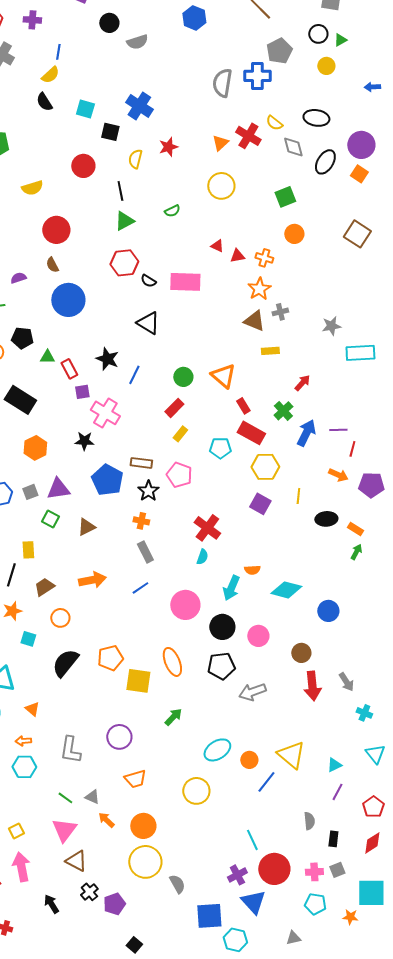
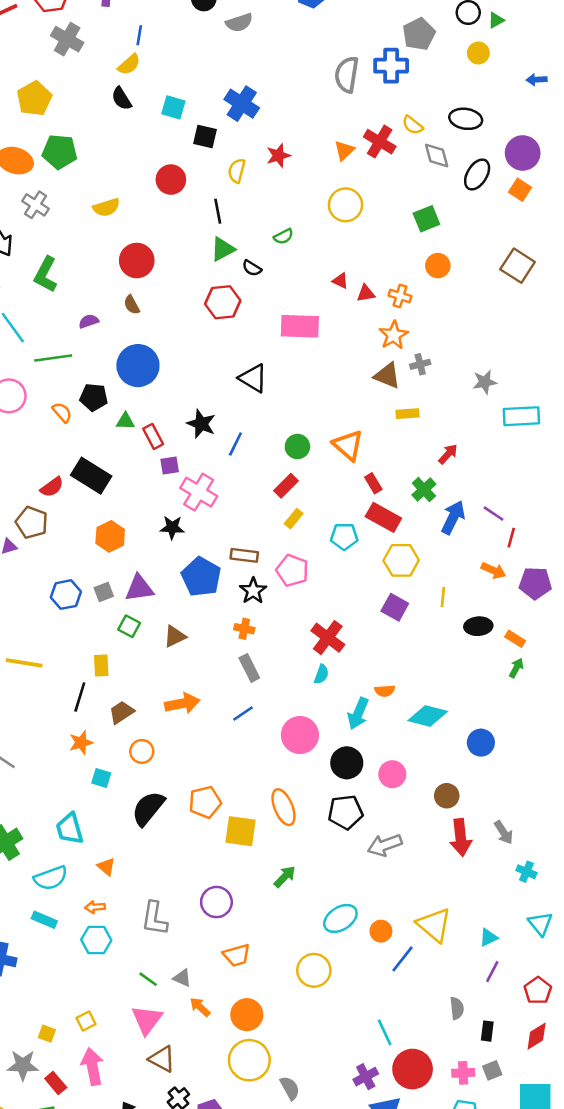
black semicircle: (148, 281) -> (252, 268), moved
blue circle: (68, 300) -> (138, 366), moved
purple line: (338, 430) -> (494, 514), turned 36

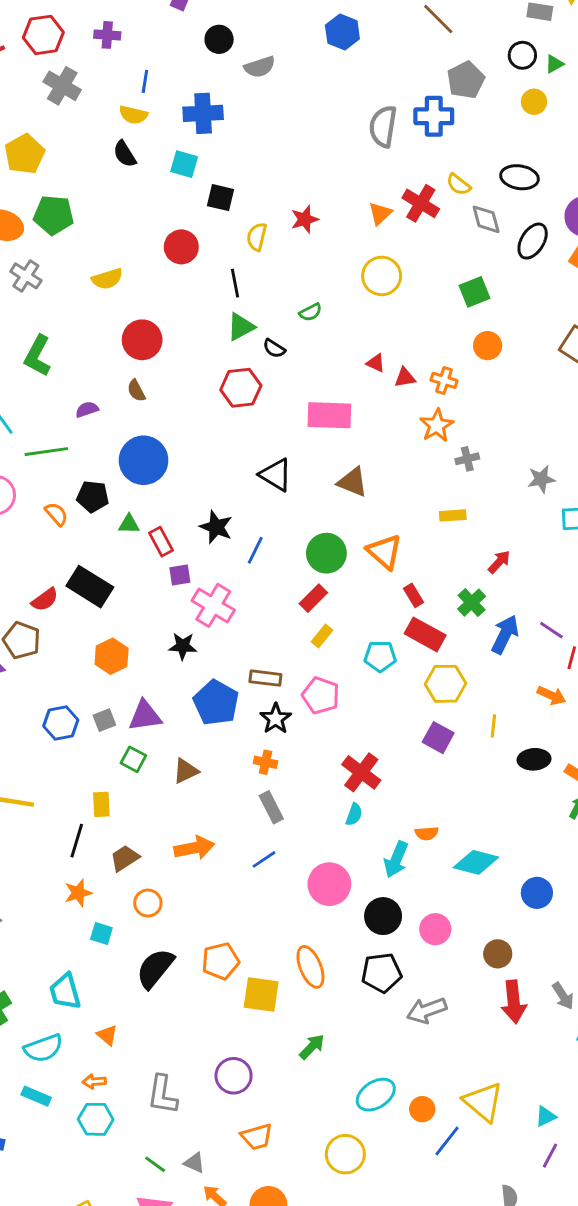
yellow semicircle: (129, 64) -> (133, 115), turned 55
blue cross: (242, 104) -> (203, 113), moved, turned -36
brown triangle: (387, 376) -> (353, 482), moved
green circle: (297, 447) -> (326, 553), size x1.4

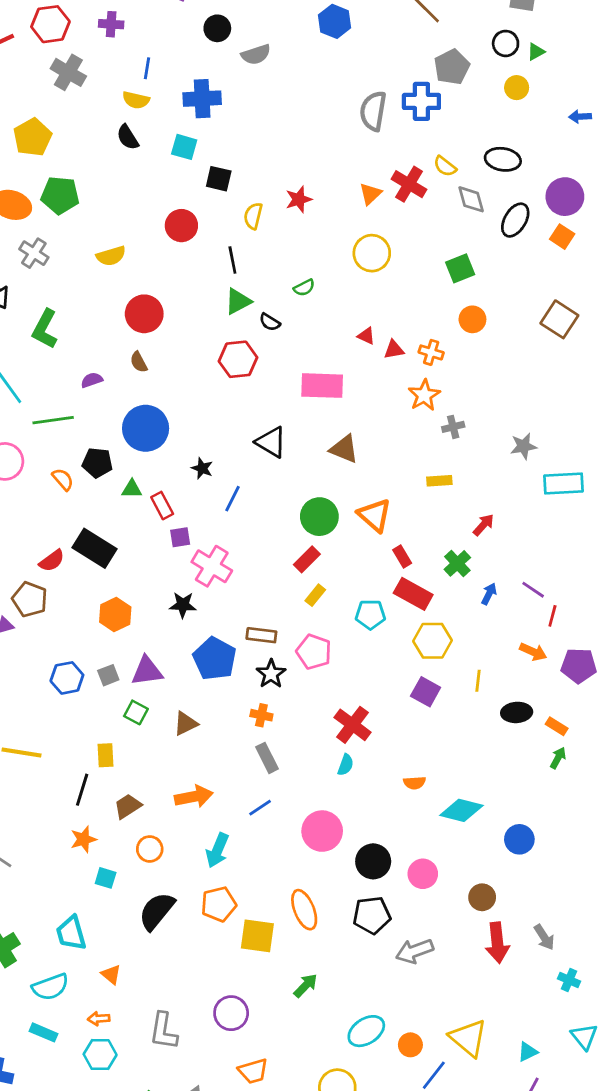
black star: (216, 527) -> (202, 468), moved, size x0.7
blue line: (255, 550) -> (232, 499), moved
blue arrow: (505, 634) -> (489, 594), size x0.6
cyan arrow: (396, 859) -> (217, 850), moved

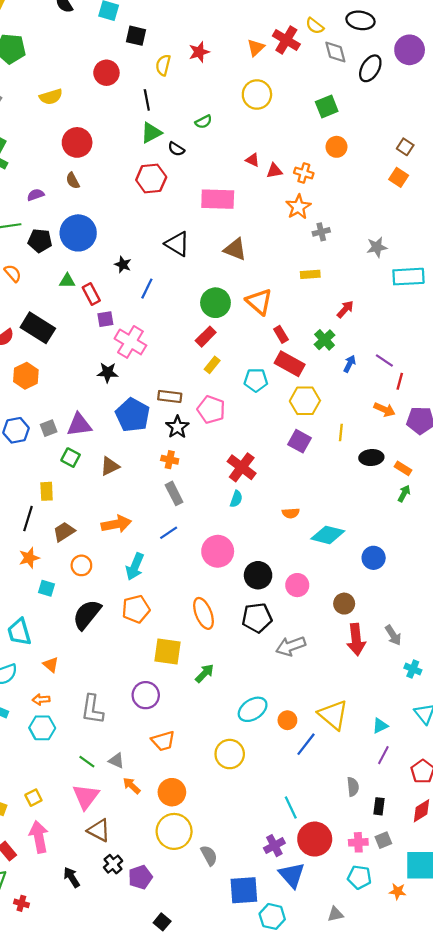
orange square: (562, 237) -> (399, 177), moved
brown square: (559, 319) -> (405, 147), size x0.6
black pentagon: (97, 463) -> (40, 241), moved
orange hexagon: (115, 615) -> (26, 376), moved
yellow square: (257, 936) -> (168, 652), moved

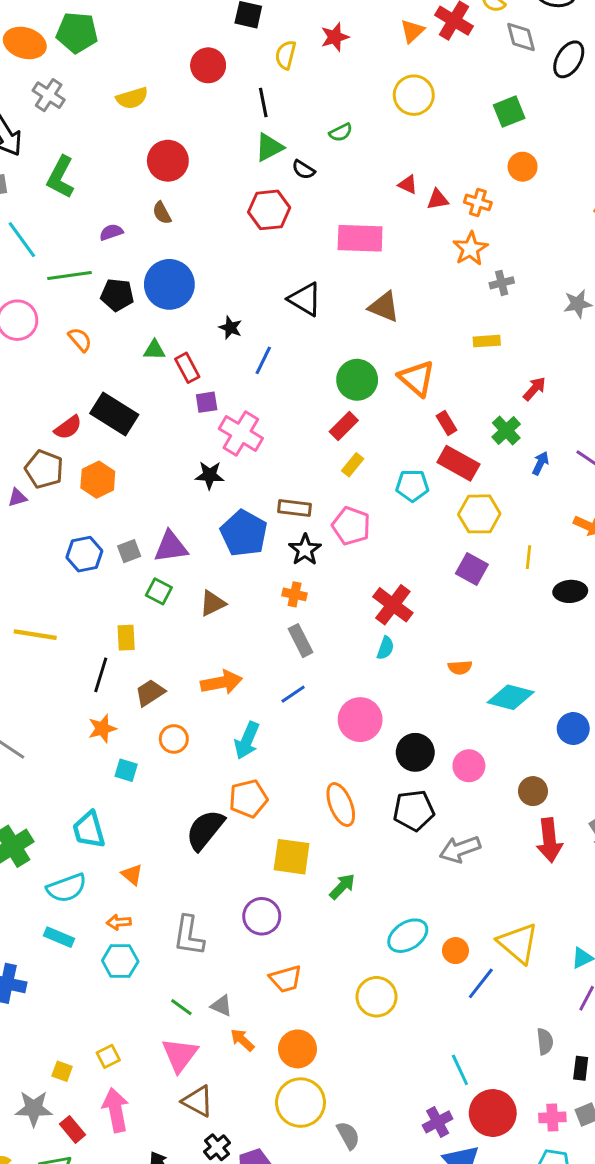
black semicircle: (87, 614) -> (205, 830), moved

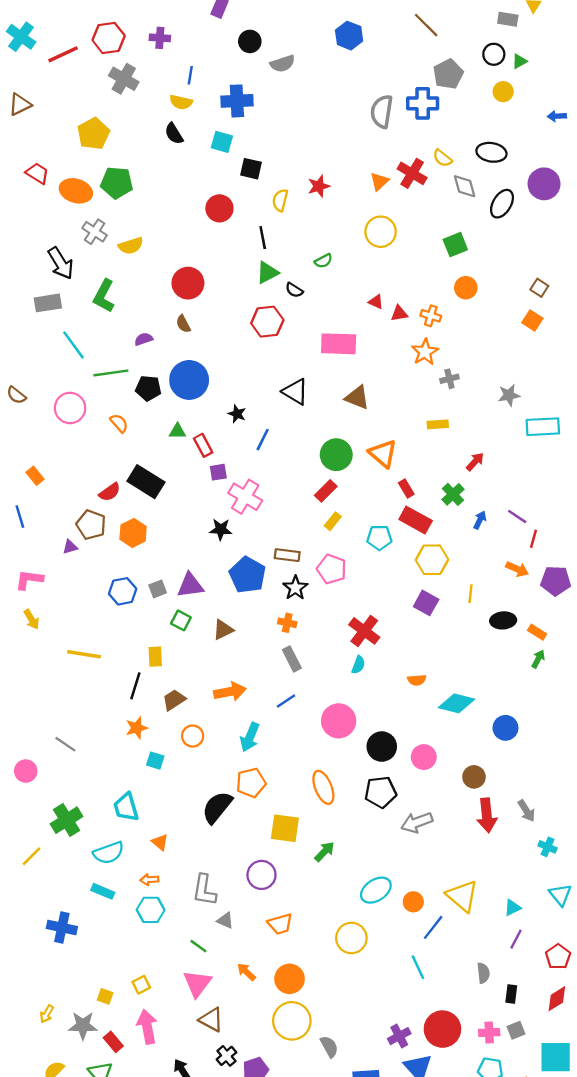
yellow semicircle: (132, 98) -> (131, 246), moved
gray triangle: (222, 1006) -> (225, 920), moved
cyan line: (460, 1070) -> (418, 967), moved

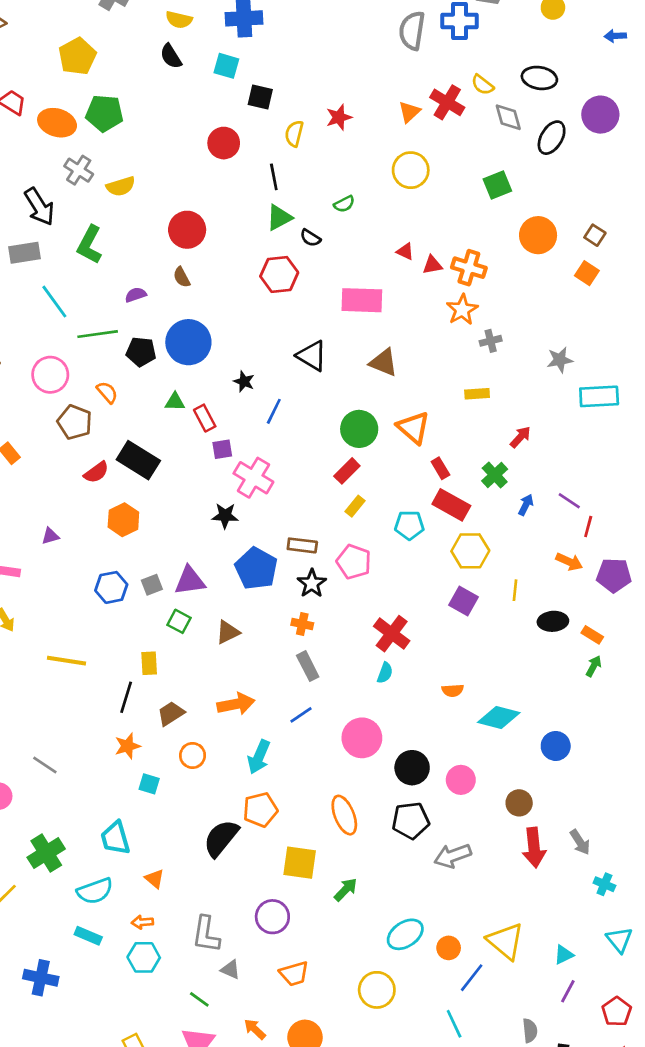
orange circle: (466, 288) -> (538, 235), moved, size x1.4
orange cross: (431, 316) -> (469, 268), size x1.4
brown pentagon: (91, 525) -> (75, 422), moved

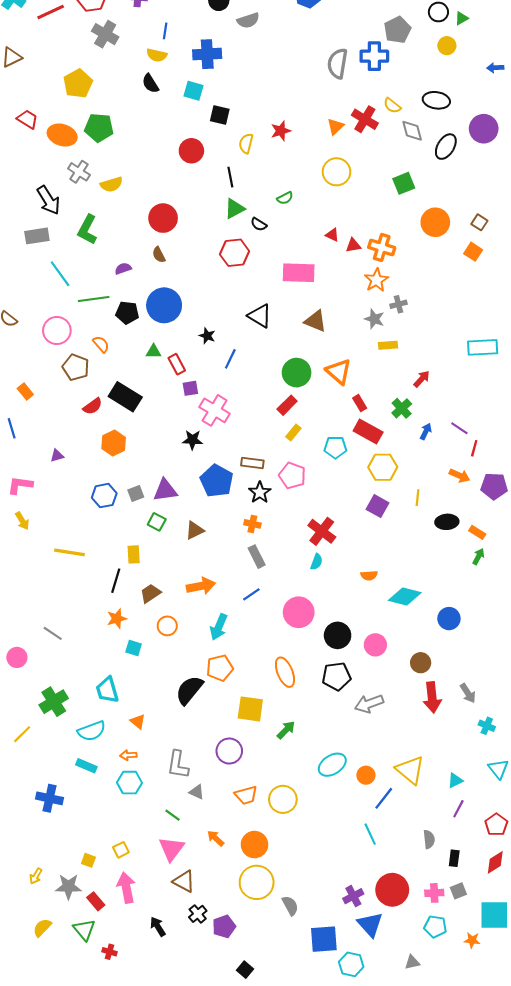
gray star: (560, 360) -> (374, 319), moved, turned 30
yellow circle: (377, 990) -> (283, 799), moved

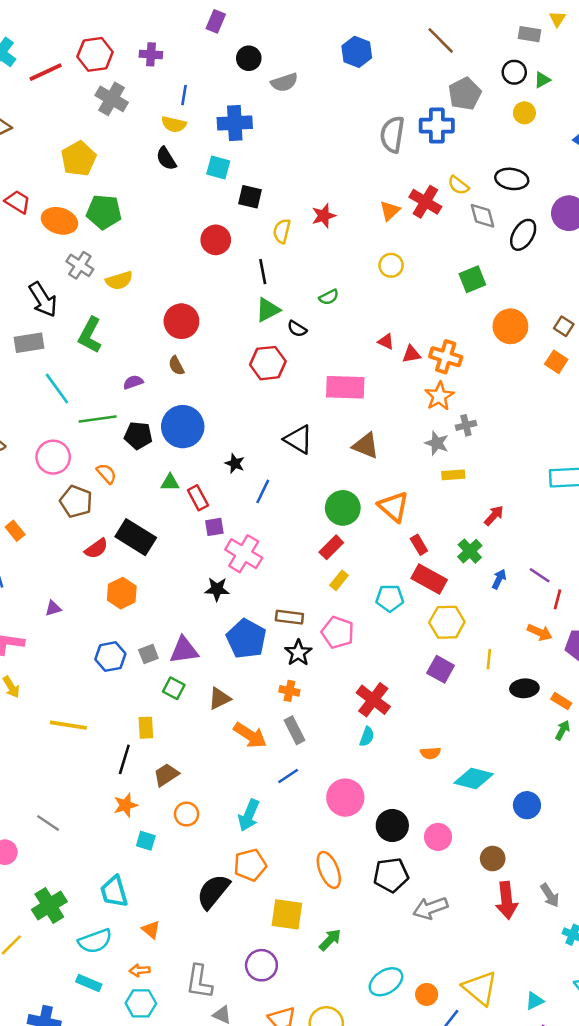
yellow circle: (336, 172) -> (391, 265), size x0.7
orange arrow: (201, 586) -> (250, 735), moved, turned 44

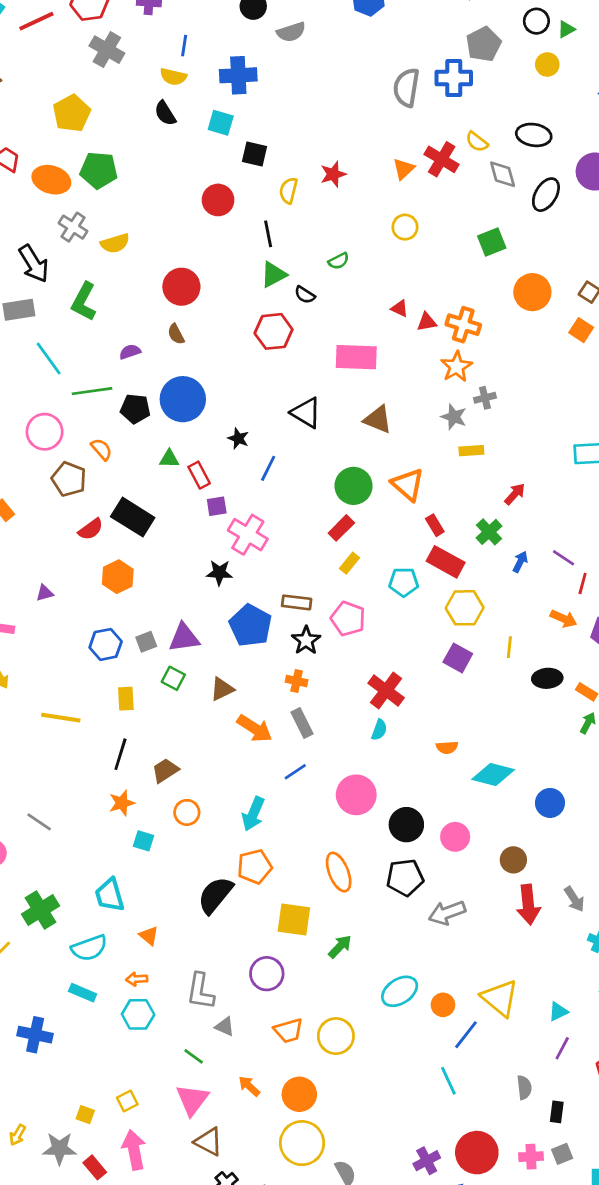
yellow rectangle: (146, 728) -> (126, 699), moved

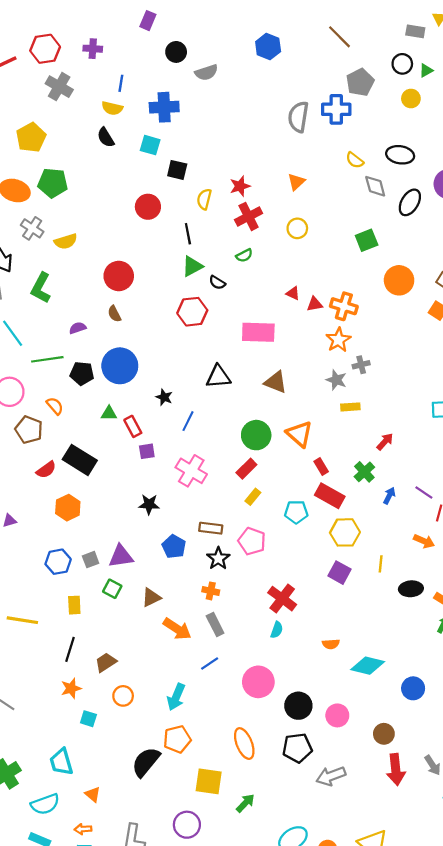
red cross: (442, 159) -> (249, 216), moved, turned 32
black triangle: (306, 413) -> (218, 377), turned -36
pink cross: (248, 535) -> (191, 471), moved
blue pentagon: (251, 625) -> (174, 547), size x0.7

